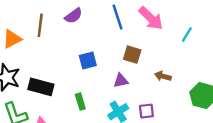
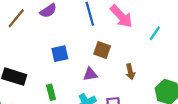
brown line: (40, 25) -> (16, 18), turned 30
brown arrow: (163, 76) -> (130, 72), turned -120

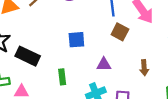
brown square: (102, 50) -> (120, 32), moved

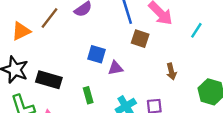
blue square: (76, 40) -> (96, 54), turned 30
purple triangle: (104, 64) -> (115, 68), moved

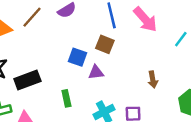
brown square: (140, 39) -> (105, 44), moved
black rectangle: (49, 80) -> (27, 80), turned -40

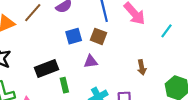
blue square: (78, 57) -> (74, 36), moved, turned -35
black rectangle: (27, 80) -> (46, 68), moved

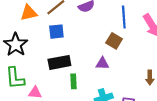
blue square: (74, 36) -> (56, 32), moved

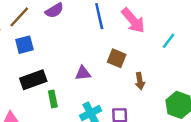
brown square: (114, 41) -> (117, 58), moved

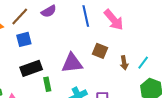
cyan line: (169, 41) -> (143, 63), moved
purple triangle: (83, 73) -> (72, 63), size x1.6
brown arrow: (140, 81) -> (124, 63), moved

